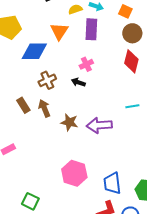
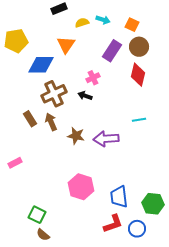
purple rectangle: (91, 29) -> (112, 51), moved, turned 30
brown cross: (47, 80) -> (54, 94), size x1.4

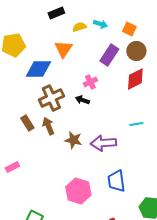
red diamond: (138, 75) -> (135, 79), turned 50
blue trapezoid: (119, 197) -> (116, 181), moved

